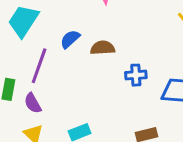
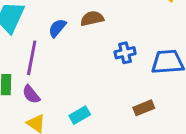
brown semicircle: (103, 48) -> (92, 18), moved

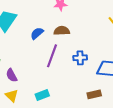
purple line: (32, 58) -> (52, 56), moved
brown rectangle: (144, 108) -> (94, 94), moved

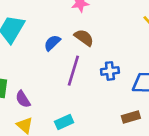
brown semicircle: (62, 31) -> (84, 38), turned 42

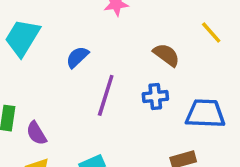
brown semicircle: (84, 38) -> (166, 55), moved

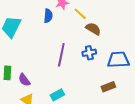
yellow line: (211, 32) -> (80, 14), moved
blue semicircle: (77, 57) -> (48, 16), moved, turned 144

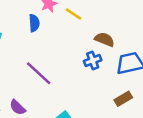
brown semicircle: (93, 29) -> (104, 39), moved
purple line: (61, 55) -> (39, 73), moved, turned -50

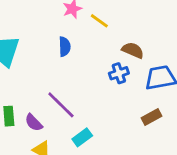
blue semicircle: (34, 23) -> (65, 47), moved
purple line: (39, 73) -> (61, 105), moved

